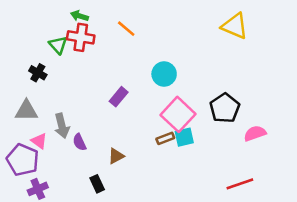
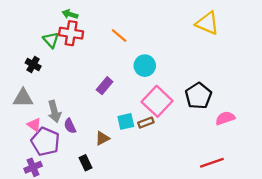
orange line: (126, 29) -> (119, 35), moved
cyan square: (184, 137) -> (126, 121), moved
purple pentagon: (23, 160) -> (45, 142), moved

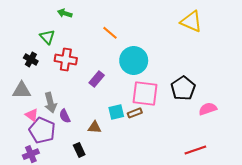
red cross: (71, 33) -> (66, 59), moved
cyan circle: (145, 66) -> (134, 61), size x1.4
pink square: (157, 101) -> (145, 93), turned -36
brown triangle: (102, 138) -> (95, 127), turned 32

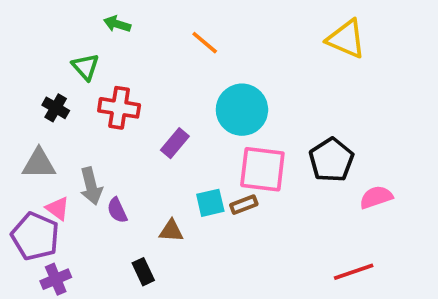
orange line: (110, 33) -> (205, 43), moved
purple pentagon: (42, 130) -> (35, 236), moved

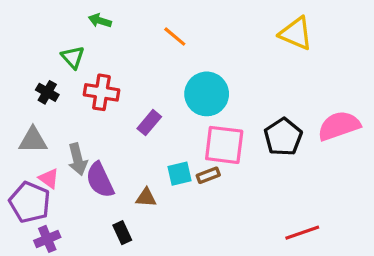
pink semicircle: (376, 197) -> (339, 126), moved, size x1.5
purple semicircle: (117, 210) -> (100, 180), size x1.6

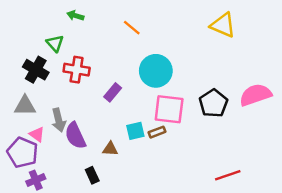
black cross: (47, 92) -> (36, 70), size x1.5

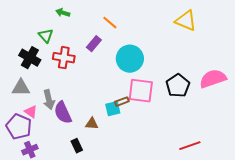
purple rectangle: (113, 92) -> (94, 44), moved
brown rectangle: (157, 132) -> (122, 102), moved

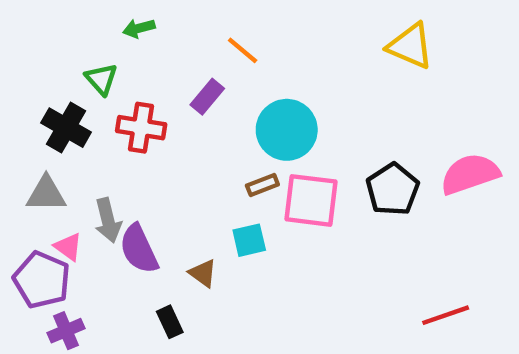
green arrow: (63, 13) -> (139, 28), turned -32
brown rectangle: (122, 102) -> (262, 185), moved
brown triangle: (92, 124) -> (203, 273), turned 32
red line: (190, 146) -> (446, 315), moved

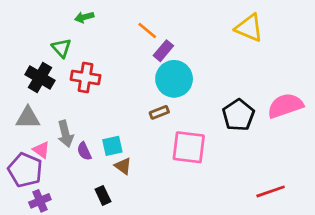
purple rectangle: (207, 97) -> (163, 51), moved
pink square: (311, 200) -> (189, 147), moved
cyan square: (249, 240) -> (112, 146), moved
purple semicircle: (139, 249) -> (84, 151), size x0.6

